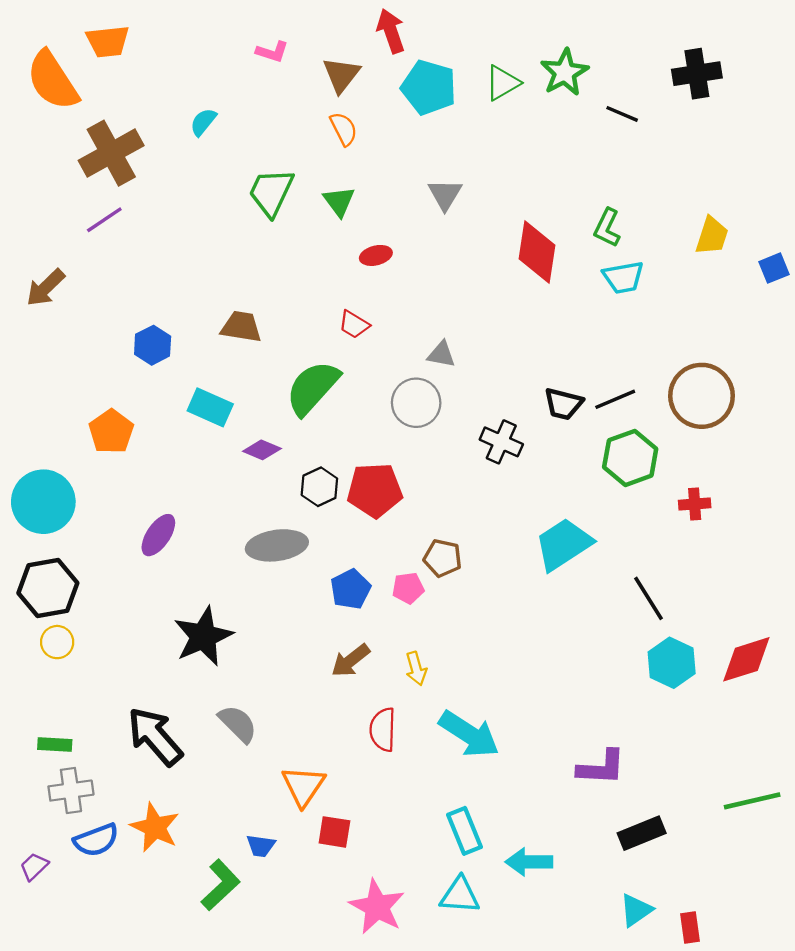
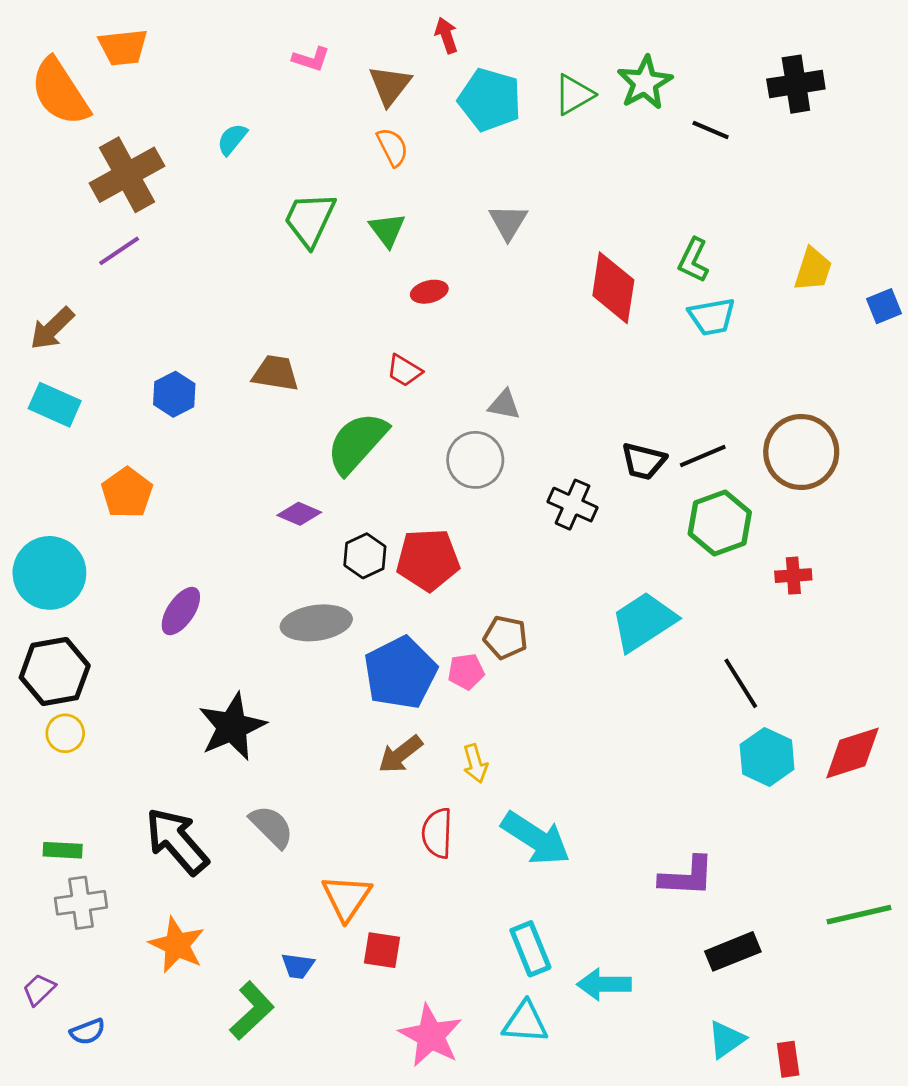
red arrow: (391, 31) -> (446, 35), size x0.7
cyan rectangle: (210, 407) -> (55, 405), moved
blue pentagon: (351, 589) -> (400, 673), size x1.6
blue semicircle: (96, 840) -> (88, 1032), moved, size x0.7

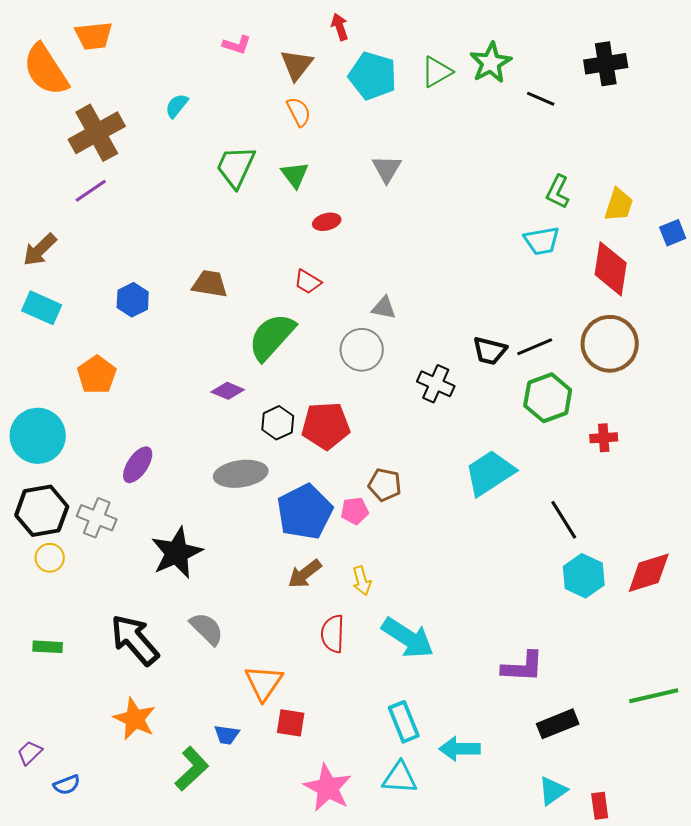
green L-shape: (693, 260) -> (558, 192), moved
red diamond: (613, 288) -> (611, 269), moved
gray cross: (81, 903) -> (97, 518), moved, turned 30

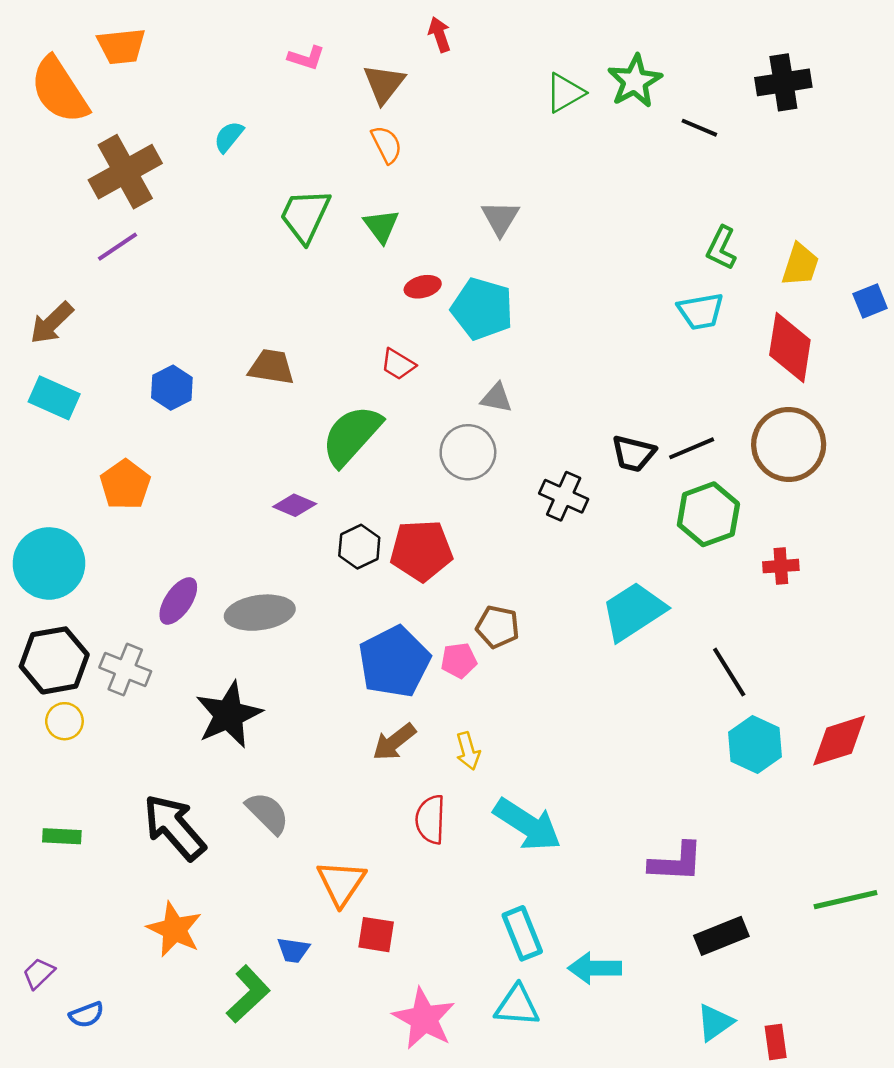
cyan pentagon: (373, 76) -> (482, 309), moved
gray ellipse: (241, 474) -> (260, 613), moved

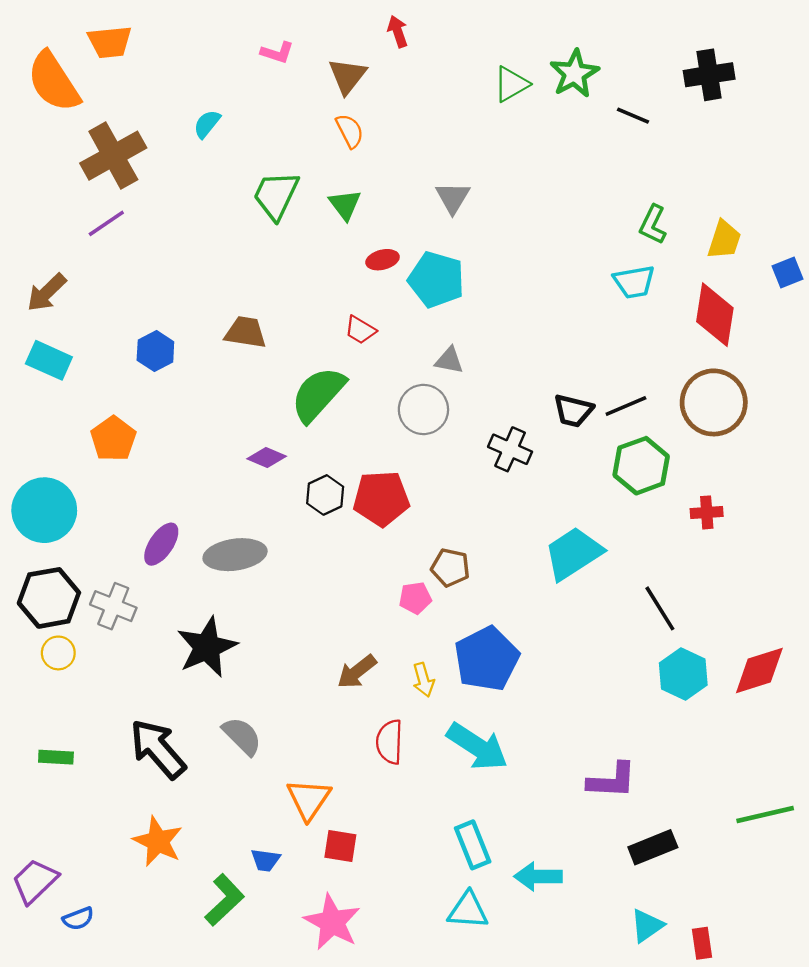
blue pentagon: (394, 662) -> (487, 659), moved
purple trapezoid: (39, 973) -> (35, 881), size x1.6
pink star: (424, 1019) -> (332, 922), moved

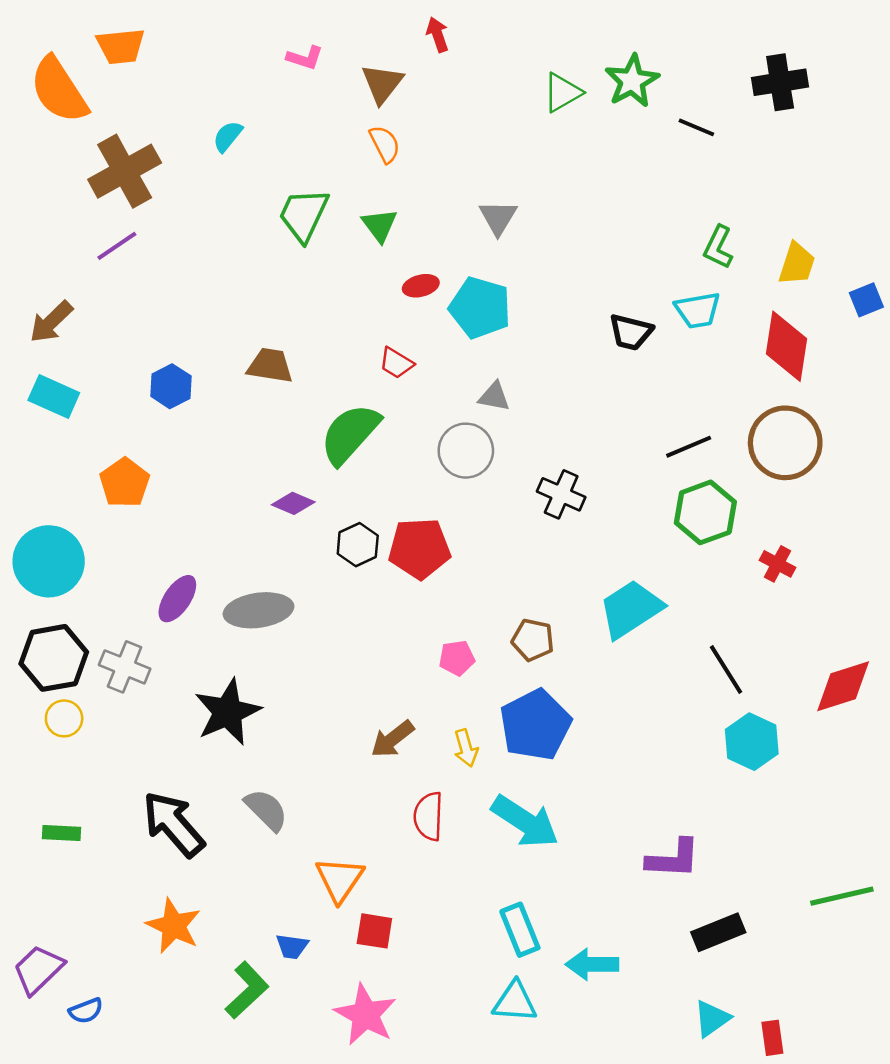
black trapezoid: (573, 411) -> (631, 332), moved
red cross: (707, 512) -> (777, 564), turned 32
brown pentagon: (450, 567) -> (533, 640), moved
red diamond: (759, 670) -> (843, 686), moved

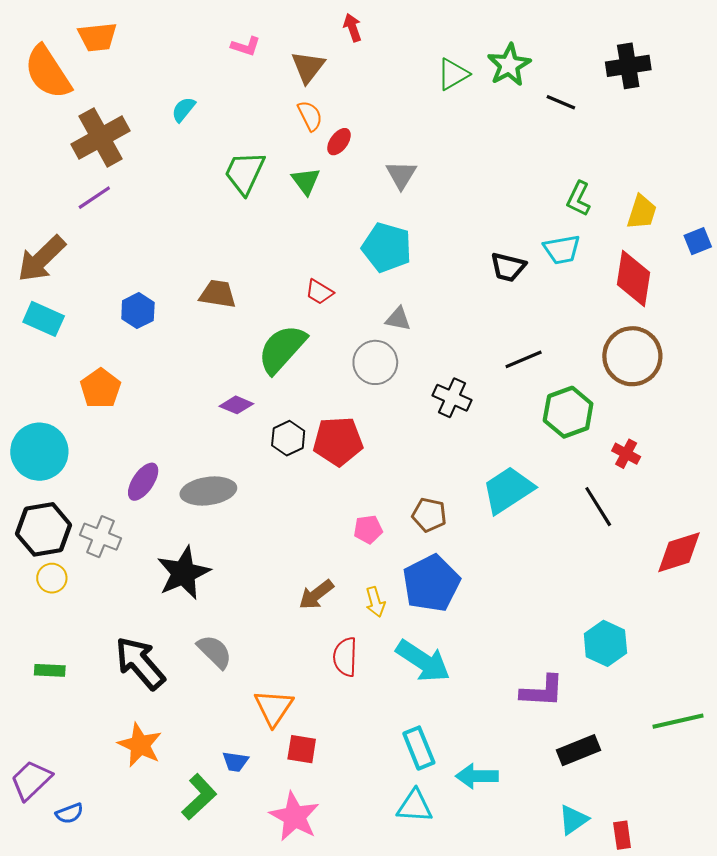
red ellipse: (421, 286) -> (339, 142), moved, turned -40
brown arrow: (51, 322) -> (41, 259), size x1.4
black line: (689, 447) -> (524, 359), moved
black line: (726, 669) -> (598, 507), moved
cyan hexagon: (752, 742) -> (605, 643), moved

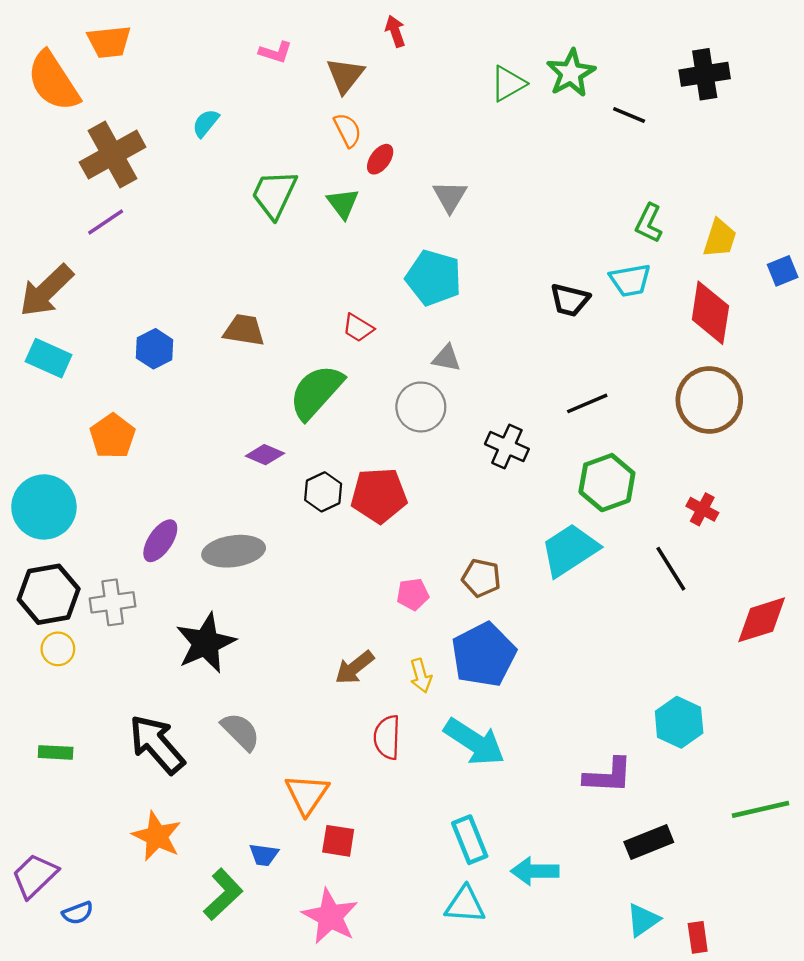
green hexagon: (568, 412) -> (607, 483), moved
gray cross: (101, 537) -> (113, 602), turned -30

